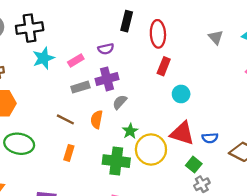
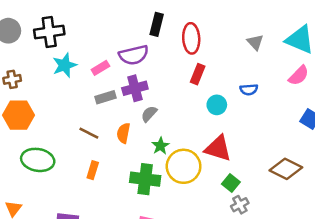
purple semicircle: (106, 49) -> (134, 55), size x1.6
blue semicircle: (210, 138) -> (249, 90), moved

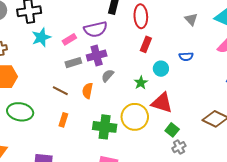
green star: (161, 146) -> (141, 83), moved

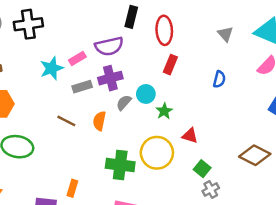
cyan star: (41, 37) -> (52, 68), moved
blue semicircle: (186, 57) -> (219, 79), turned -72
cyan circle: (161, 69) -> (146, 94), moved
red triangle: (162, 103) -> (190, 136), size x0.6
orange rectangle: (63, 120) -> (72, 188), moved

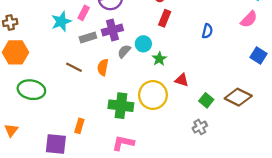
pink rectangle: (77, 58) -> (84, 13), turned -32
green square: (202, 169) -> (206, 100), moved

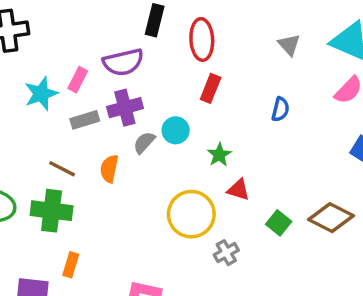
green star: (159, 59) -> (219, 155), moved
green cross: (121, 106) -> (52, 211), moved
gray cross: (200, 127) -> (226, 253), moved

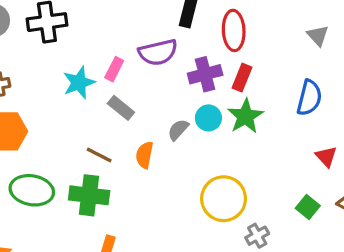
purple cross: (125, 108) -> (205, 74), moved
blue semicircle: (280, 109) -> (309, 98), size x1.5
gray rectangle: (85, 120) -> (121, 108), turned 56
green star: (219, 155) -> (245, 116), moved, size x1.5
red triangle: (238, 190) -> (326, 157), moved, turned 30

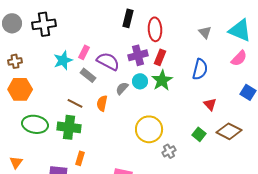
purple semicircle: (158, 52) -> (108, 61), moved, turned -140

